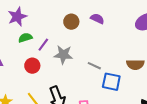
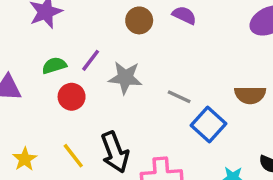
green semicircle: (25, 38) -> (54, 66), moved
blue square: (111, 82) -> (209, 124), turned 30

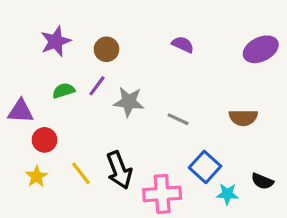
brown circle: (139, 20) -> (107, 49), moved
red circle: (72, 97) -> (45, 140), moved
blue square: (209, 124) -> (205, 167), moved

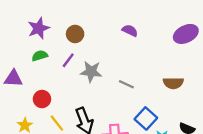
green semicircle: (64, 91) -> (40, 56), moved
red circle: (45, 140) -> (42, 99), moved

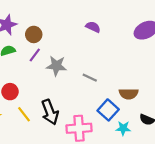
brown circle: (75, 34) -> (34, 34), moved
brown semicircle: (173, 83) -> (129, 94), moved

